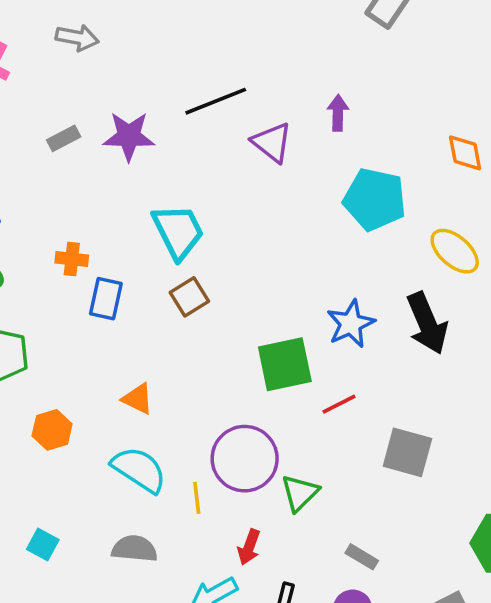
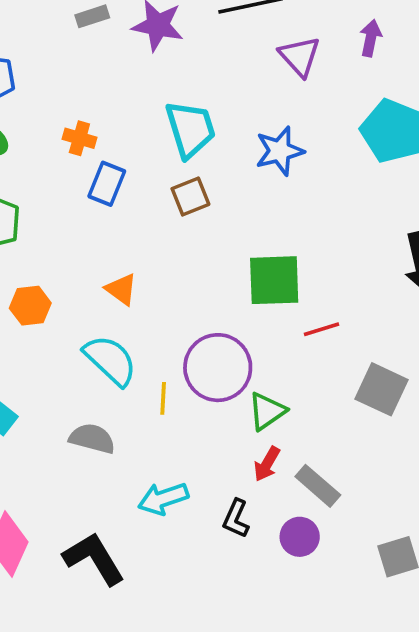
blue star: (351, 324) -> (280, 151), moved
red arrow: (249, 547) -> (267, 464), moved
gray rectangle: (362, 557) -> (318, 486), size x1.4

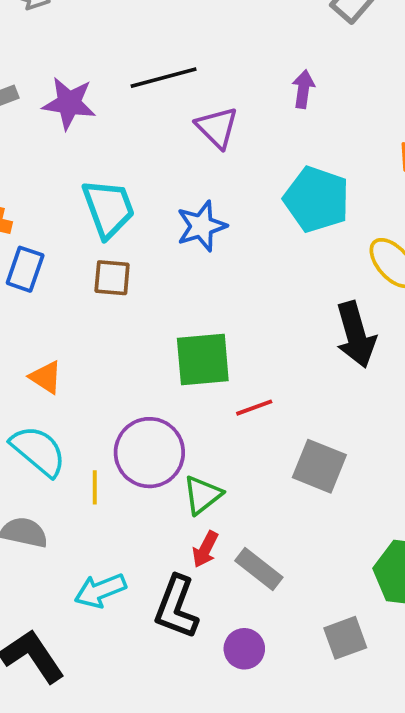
purple arrow: (371, 38) -> (303, 89), moved
brown square: (190, 196) -> (112, 278), turned 30
black L-shape: (236, 519) -> (176, 607), size x1.6
purple circle: (300, 537) -> (244, 649), moved

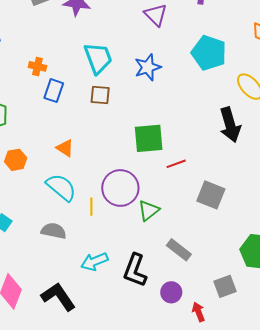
red arrow: (205, 549) -> (198, 312), moved, turned 132

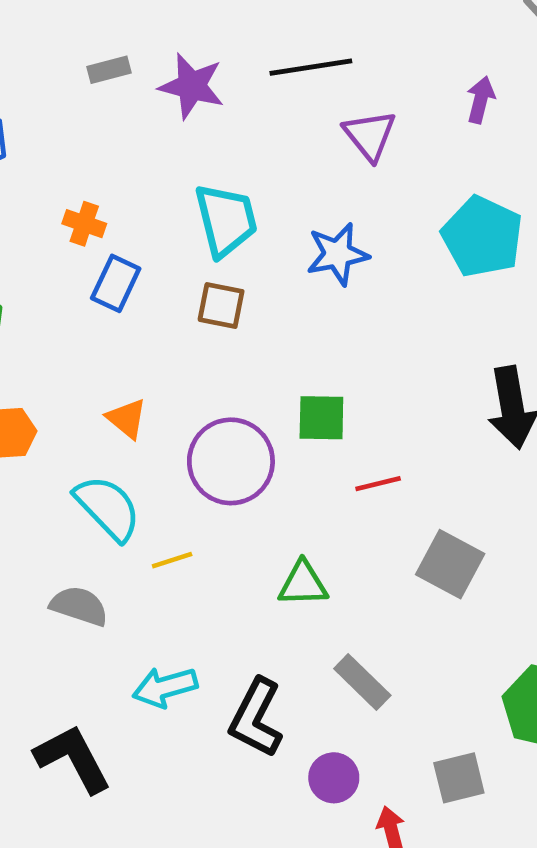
green square: (149, 138) -> (321, 418), size x0.7
purple circle: (120, 188) -> (231, 461), moved
yellow line: (91, 207) -> (172, 560), turned 66
green triangle: (149, 210) -> (303, 584), turned 30

